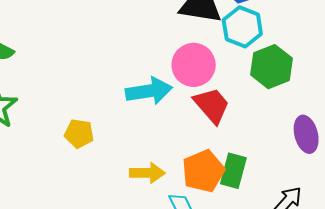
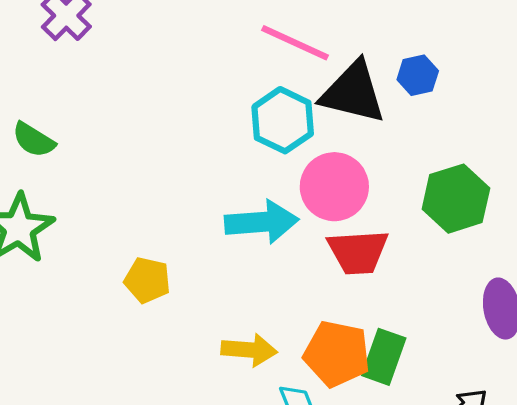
cyan hexagon: (242, 27) -> (283, 120), moved
red trapezoid: (212, 105) -> (358, 252), turned 123
orange pentagon: (203, 171) -> (337, 354), turned 30

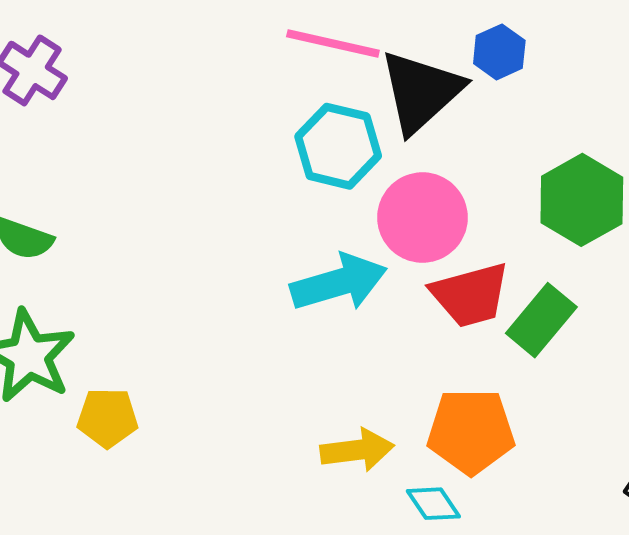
black triangle: (353, 92) -> (421, 92), turned -44
yellow pentagon: (147, 280) -> (108, 418), moved
green rectangle: (384, 357) -> (541, 320), moved, turned 32

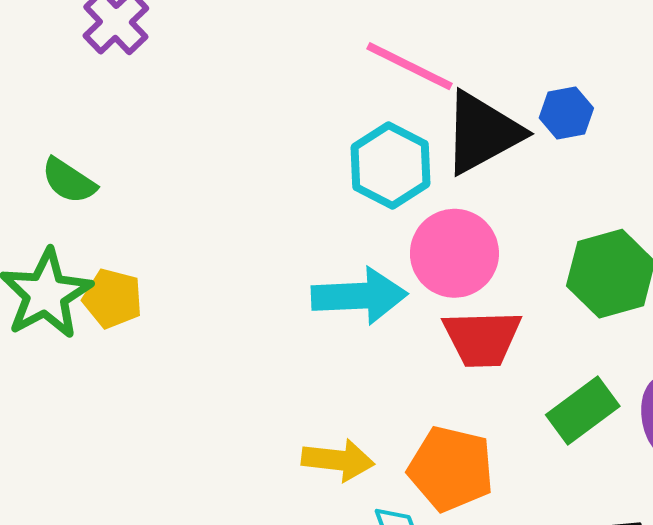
green rectangle: (541, 320) -> (583, 410), moved
yellow pentagon: (108, 418) -> (113, 298), moved

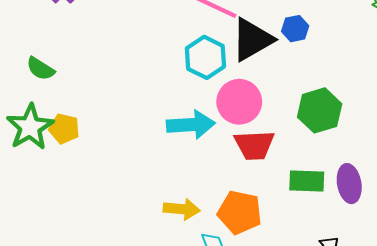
green rectangle: (583, 410) -> (307, 181), turned 40

